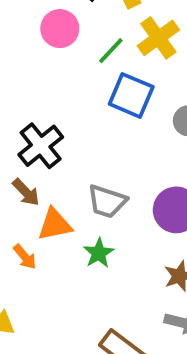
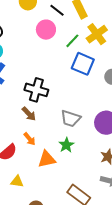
black cross: (41, 146) -> (36, 90), turned -35
orange triangle: (55, 224) -> (47, 159), moved
orange arrow: (25, 257) -> (30, 139), moved

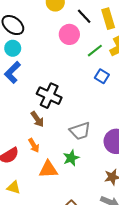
blue square: (83, 64) -> (102, 76), size x0.6
gray trapezoid: (71, 118) -> (80, 131), turned -45

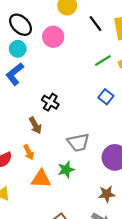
pink circle: (69, 34) -> (53, 37), moved
blue square: (102, 76) -> (106, 97), moved
black cross: (49, 96) -> (50, 102), size x0.7

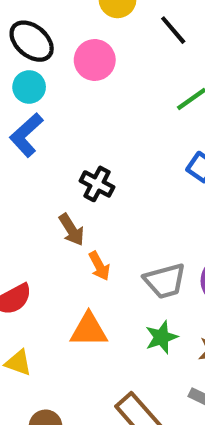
gray trapezoid: (78, 142) -> (165, 281), moved
orange arrow: (29, 152) -> (99, 266), moved
green star: (66, 170) -> (161, 337), moved

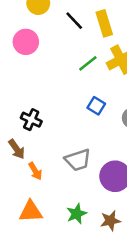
gray trapezoid: (165, 281) -> (78, 160), moved

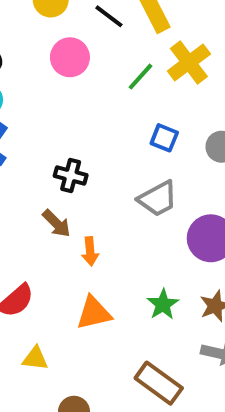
pink circle: (26, 42) -> (70, 57), moved
gray trapezoid: (78, 160) -> (158, 199), moved
orange arrow: (35, 171) -> (90, 251), turned 36

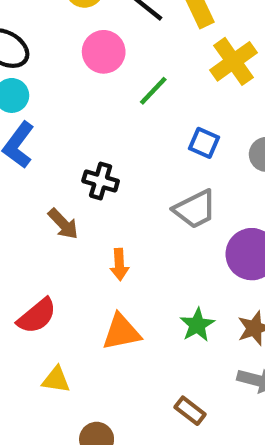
green line: (141, 77) -> (153, 91), moved
brown arrow: (57, 223) -> (63, 224), moved
brown rectangle: (159, 383) -> (190, 411), size x0.6

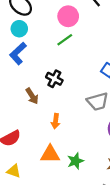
green line: (153, 91) -> (65, 40), moved
green star: (197, 325) -> (75, 161), moved

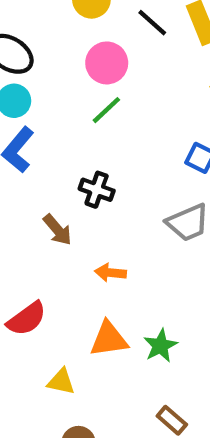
orange arrow: (56, 121) -> (111, 273), turned 96
yellow triangle: (14, 171) -> (61, 382), moved

